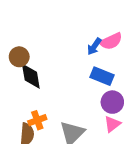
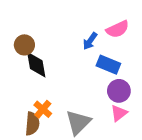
blue arrow: (94, 46) -> (90, 41), moved
orange cross: (37, 120) -> (43, 109), turned -30

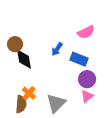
blue arrow: (90, 41) -> (57, 49), moved

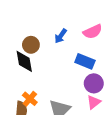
brown circle: (15, 44) -> (31, 45), moved
blue arrow: (57, 49) -> (61, 36), moved

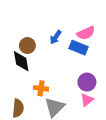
blue rectangle: (85, 61) -> (79, 48), moved
orange cross: (30, 99) -> (41, 88), moved, turned -32

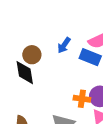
orange cross: (41, 88) -> (82, 99), moved

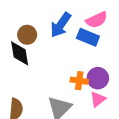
blue arrow: (64, 45) -> (61, 25), size x1.5

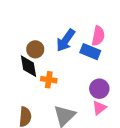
pink semicircle: (97, 20) -> (98, 36), turned -54
orange cross: (79, 81) -> (49, 80), moved

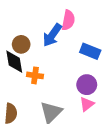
pink semicircle: (98, 36) -> (68, 20), moved
blue rectangle: (90, 52) -> (90, 51), moved

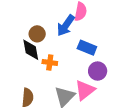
blue rectangle: (90, 51) -> (87, 48), moved
pink triangle: (87, 104) -> (85, 90), moved, size x1.5

